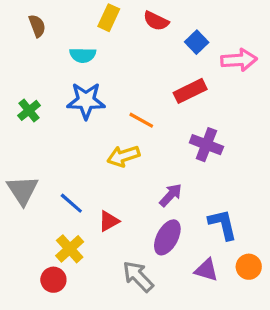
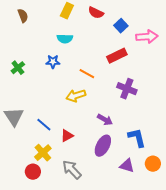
cyan semicircle: (83, 55) -> (65, 39), moved
blue star: (86, 101) -> (53, 62), size x0.6
purple arrow: (171, 195) -> (105, 120), turned 77
gray arrow: (138, 276) -> (72, 170), moved

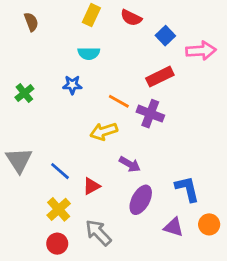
purple cross: (127, 89) -> (150, 114), moved
purple arrow: (105, 120) -> (130, 164), moved
red circle: (33, 172) -> (57, 244), moved

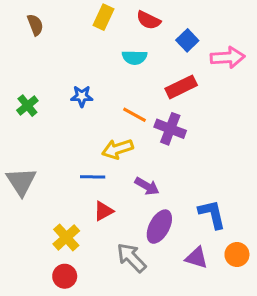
cyan semicircle: (89, 53) -> (135, 57), moved
blue line: (60, 171) -> (93, 177), moved, turned -40
gray arrow: (98, 233) -> (131, 258), moved

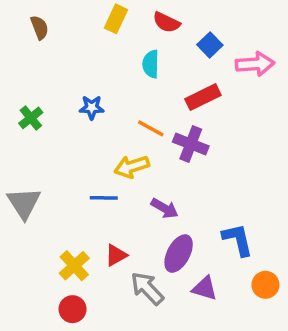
cyan semicircle: (135, 57) -> (151, 64), turned 90
red triangle: (103, 211) -> (116, 255), moved
purple triangle: (197, 258) -> (205, 288), moved

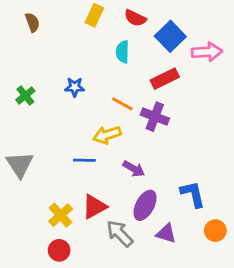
blue square: (210, 45) -> (170, 36), size x1.5
red triangle: (116, 255) -> (94, 207), size x1.4

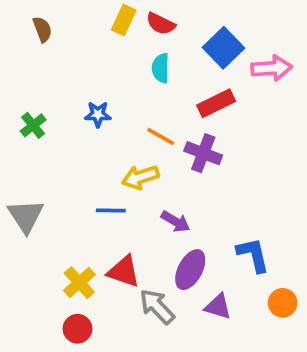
red semicircle: (135, 18) -> (161, 24), moved
red triangle: (94, 207) -> (124, 271), turned 48

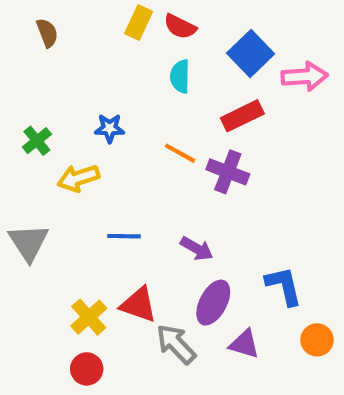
yellow arrow: (140, 177) -> (78, 178), moved

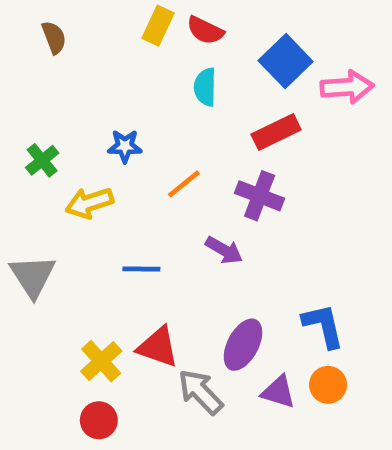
orange line: (180, 153) -> (184, 184), moved, turned -68
purple arrow: (197, 249) -> (224, 250), moved
orange circle: (317, 340) -> (328, 385), moved

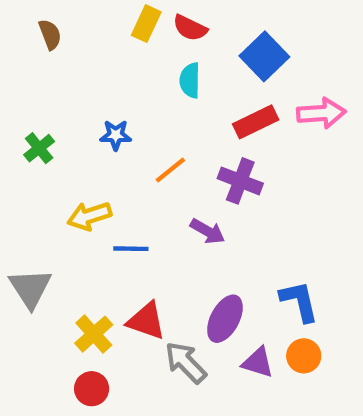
pink arrow: (347, 87) -> (321, 113), moved
yellow arrow: (89, 203) -> (89, 216), moved
gray triangle: (33, 276) -> (30, 288), moved

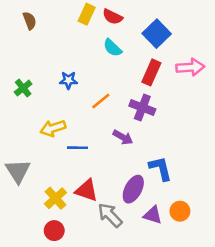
cyan semicircle: (190, 80) -> (113, 48), turned -48
red rectangle: (256, 122) -> (151, 72), turned -40
blue L-shape: (299, 301) -> (160, 168), moved

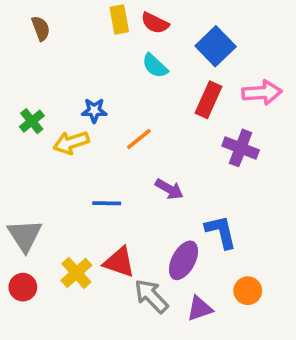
yellow rectangle: (87, 14) -> (119, 19), turned -36
purple cross: (142, 107) -> (241, 148), moved
yellow arrow: (53, 128) -> (71, 143), moved
purple triangle: (153, 215) -> (200, 309), moved, turned -36
red circle: (54, 231) -> (23, 287), moved

